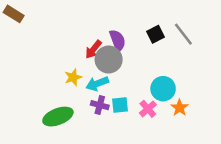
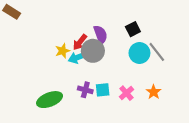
gray line: (183, 34) -> (157, 52), moved
yellow star: (73, 77) -> (63, 51), moved
cyan arrow: (97, 84) -> (78, 57), moved
cyan circle: (163, 89) -> (139, 53), moved

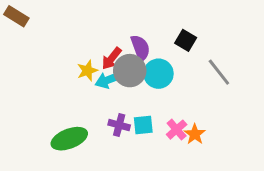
black square: (133, 29) -> (186, 40), turned -32
cyan circle: (139, 53) -> (158, 74), moved
orange star: (154, 92) -> (195, 134), moved

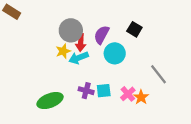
purple semicircle: (140, 48) -> (102, 35), turned -132
red arrow: (112, 59) -> (81, 42), turned -35
gray circle: (130, 71) -> (71, 30), moved
gray line: (219, 72) -> (159, 74), moved

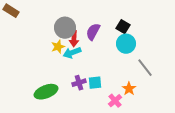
cyan circle: (115, 53) -> (126, 44), moved
purple cross: (86, 91) -> (79, 83), turned -32
pink cross: (128, 94) -> (115, 101), moved

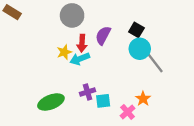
gray circle: (65, 28) -> (72, 15), moved
gray line: (145, 68) -> (155, 63), moved
cyan square: (95, 83) -> (103, 101), moved

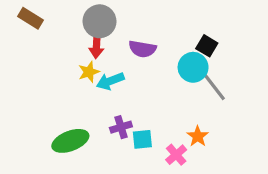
brown rectangle: (12, 12) -> (31, 18), moved
black square: (136, 30) -> (207, 46), moved
purple semicircle: (103, 35) -> (142, 49), turned -108
red arrow: (82, 43) -> (96, 46), moved

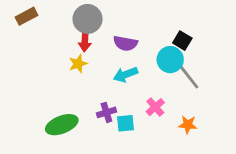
brown rectangle: (31, 18) -> (27, 16), turned -60
cyan arrow: (110, 81) -> (125, 74), moved
orange star: (198, 136) -> (188, 125), moved, turned -30
pink cross: (176, 155) -> (155, 107), moved

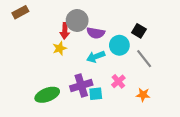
gray circle: (88, 19) -> (77, 20), moved
cyan circle: (170, 60) -> (119, 45), moved
purple cross: (106, 112) -> (81, 85), size x1.5

